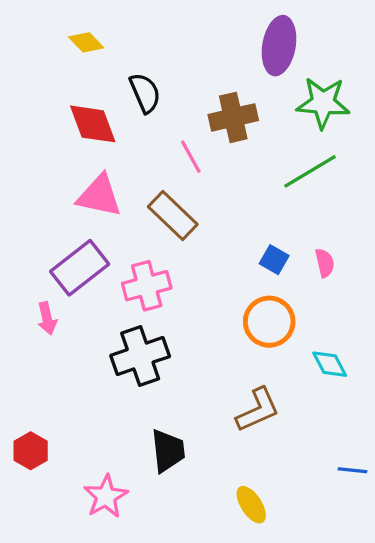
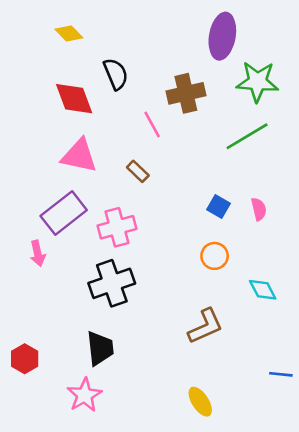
brown rectangle: (173, 215) -> (138, 171), size x0.6
orange circle: (269, 322) -> (215, 256), size x0.7
black trapezoid: (168, 451) -> (100, 348), moved

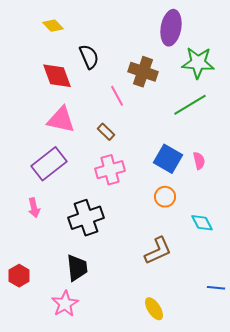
brown cross: (186, 93) -> (143, 72), turned 32
blue square: (218, 207) -> (168, 159), size x1.6
pink cross: (117, 227) -> (110, 170), moved
pink arrow: (38, 253) -> (34, 208), moved

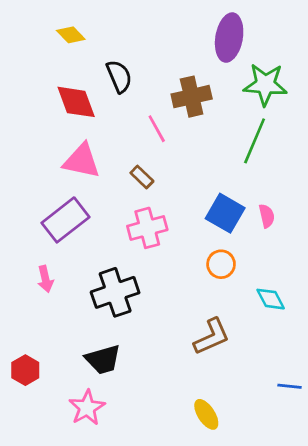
brown cross: (143, 72) -> (192, 97), turned -32
green line: (190, 105) -> (255, 141), turned -36
black trapezoid: (77, 268) -> (103, 359), turned 80

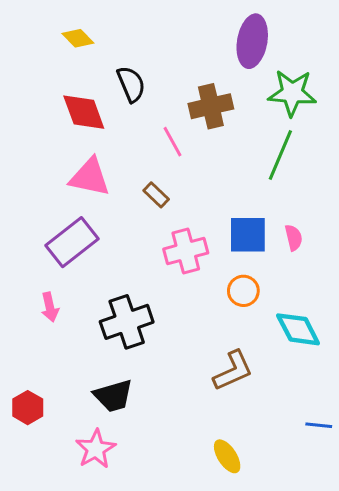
blue square: (225, 213) -> (248, 235), turned -30
pink cross: (147, 228) -> (186, 251), moved
cyan diamond: (271, 299) -> (298, 329), size x1.4

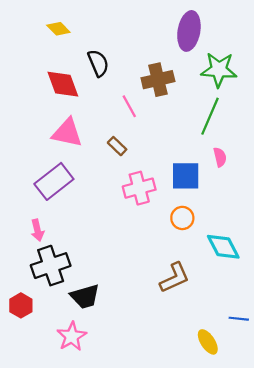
pink semicircle: (294, 238) -> (220, 157), moved
black cross: (127, 322) -> (51, 266), moved
yellow ellipse: (227, 456) -> (208, 342), moved

